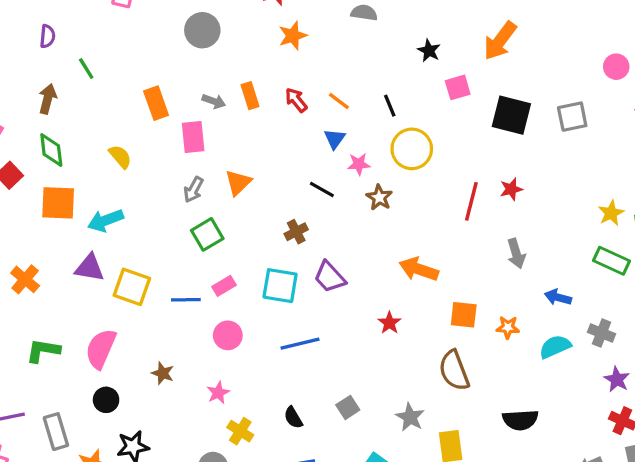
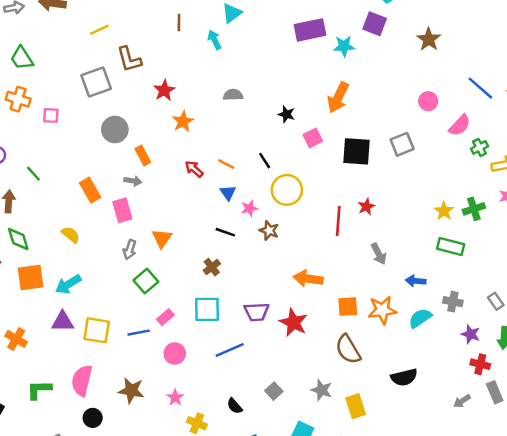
orange rectangle: (250, 96) -> (143, 155), moved
purple trapezoid: (330, 277) -> (257, 312), moved, turned -40
red star: (389, 323) -> (293, 323), size x1.6
orange star: (508, 327) -> (382, 310), size x1.6
brown star: (163, 373) -> (131, 390), size x1.5

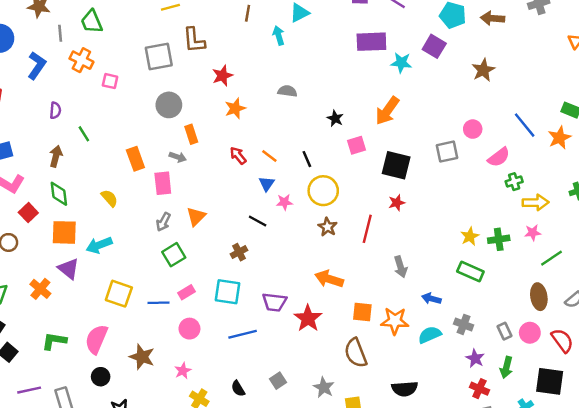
gray square: (402, 144) -> (447, 152), moved
red star: (366, 207) -> (397, 203), moved
brown star: (269, 230) -> (327, 227), moved
purple triangle: (63, 322) -> (69, 269), moved, turned 30

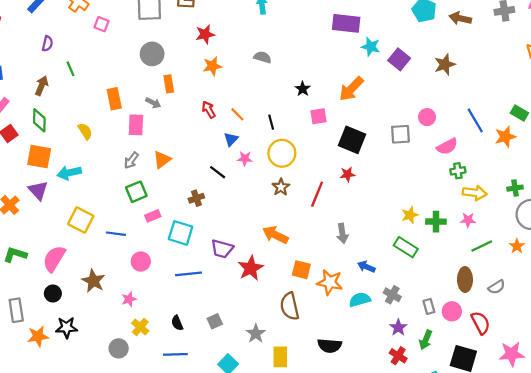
purple square: (434, 46) -> (399, 59), moved
pink rectangle: (186, 292) -> (153, 216), moved

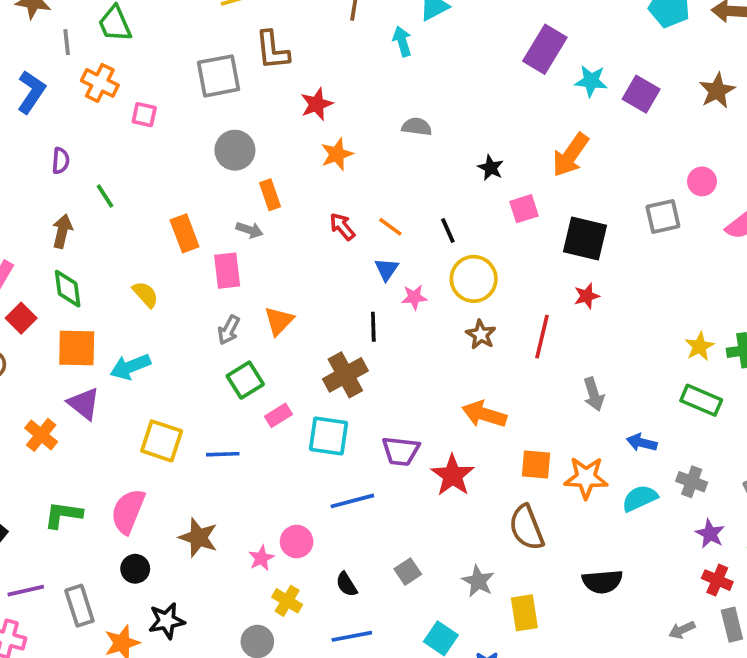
purple rectangle: (346, 23) -> (545, 49), turned -56
black line: (218, 172) -> (373, 327), turned 60
brown cross: (196, 198) -> (345, 375), size x1.6
pink circle: (141, 262) -> (297, 542), moved

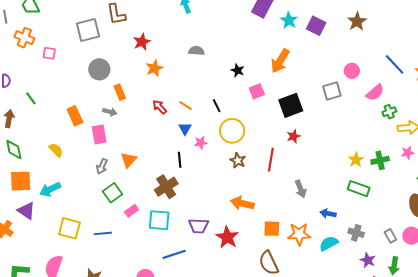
cyan star: (591, 81) -> (289, 20), turned 30
black square: (585, 239) -> (291, 105), turned -30

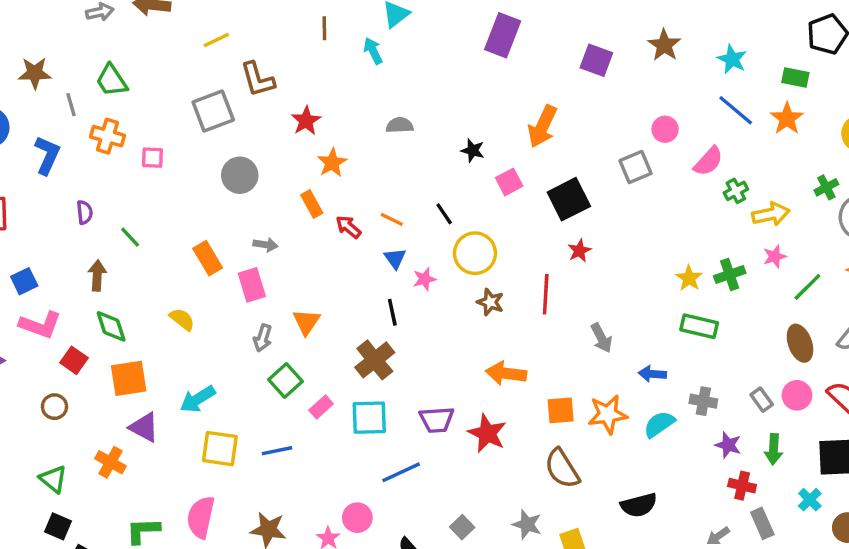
cyan star: (289, 20) -> (732, 59), moved
orange rectangle: (120, 92) -> (312, 204), moved
cyan arrow: (50, 189) -> (198, 399), moved

